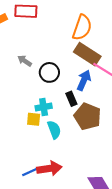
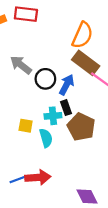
gray arrow: (25, 61) -> (21, 65), size x1.5
blue arrow: (84, 80) -> (67, 85), moved
cyan cross: (44, 107) -> (53, 116), moved

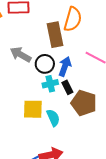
brown rectangle: (86, 63) -> (55, 35), moved, turned 50
cyan cross: (53, 116) -> (50, 84), moved
yellow square: (26, 126) -> (33, 109), size x1.5

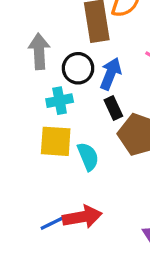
gray arrow: (21, 55) -> (39, 51), turned 55
cyan cross: (50, 84) -> (60, 101), moved

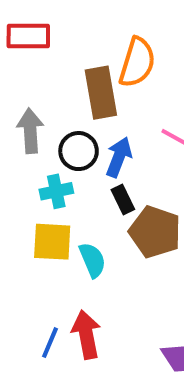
red arrow: (82, 217) -> (86, 335), turned -90
blue line: (53, 223) -> (50, 343), turned -40

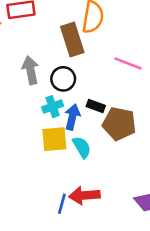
blue arrow: (119, 157) -> (72, 117), moved
black rectangle: (123, 200) -> (96, 106), turned -36
red arrow: (86, 335) -> (84, 195), turned -76

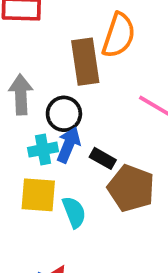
blue arrow: (72, 117) -> (69, 145), moved

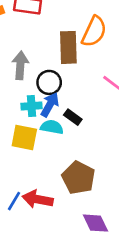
brown pentagon: (131, 188) -> (78, 178), moved
cyan semicircle: (74, 212) -> (52, 127), moved, turned -65

